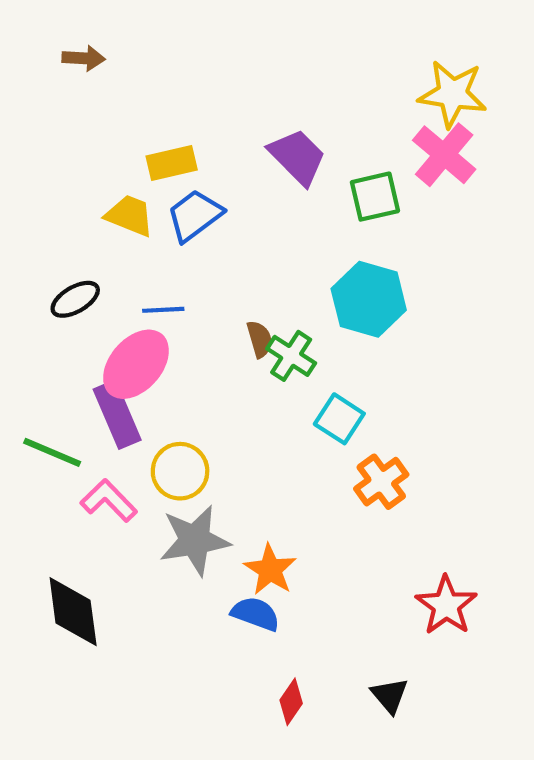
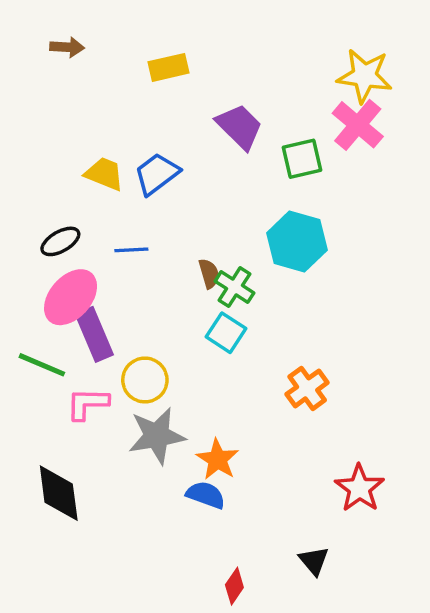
yellow rectangle: (172, 163) -> (169, 67), moved
pink ellipse: (136, 364) -> (71, 297), moved
cyan square: (339, 419) -> (226, 333), moved
pink L-shape: (109, 501) -> (87, 404), turned -45
red diamond: (291, 702) -> (234, 586), moved

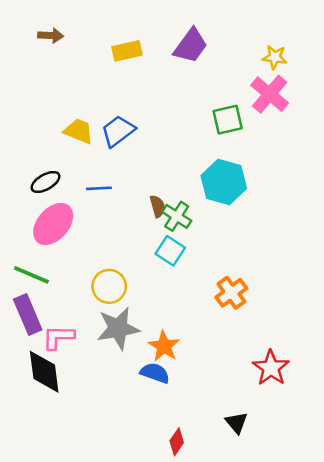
yellow star: (365, 76) -> (275, 57), size x0.6
purple trapezoid: (239, 127) -> (191, 46), moved, turned 81
purple rectangle: (94, 334) -> (28, 314), moved
pink L-shape: (87, 404) -> (58, 337), moved

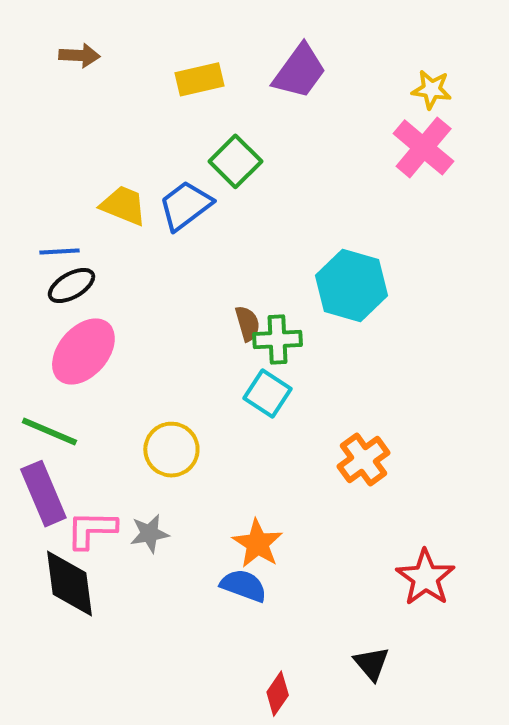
green square: (228, 120) -> (235, 161), moved, turned -32
blue line: (99, 188) -> (59, 251), moved
green cross: (177, 216) -> (278, 339), turned -36
gray star: (118, 328) -> (149, 534), moved, size x0.6

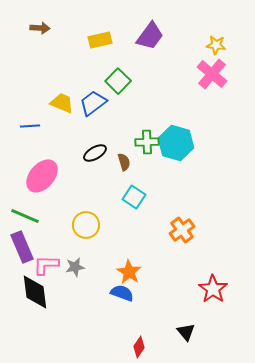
black ellipse: (71, 285) -> (95, 153), moved
green cross: (278, 339) -> (147, 142), moved

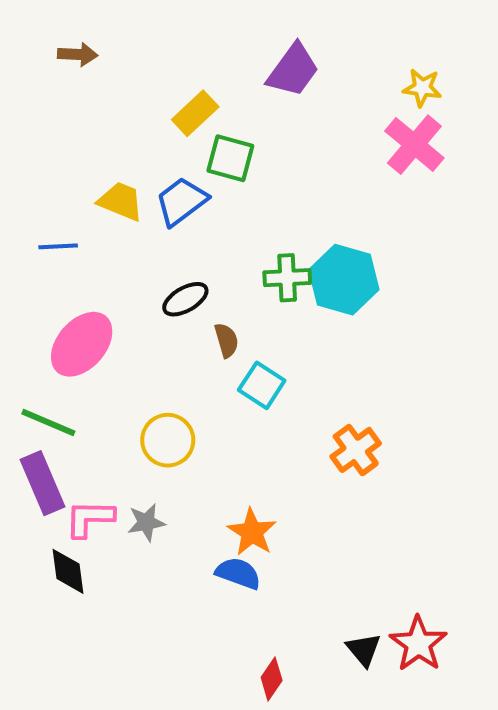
yellow rectangle: (100, 40) -> (195, 113), moved, turned -30
green square: (118, 81) -> (230, 158), turned -30
brown semicircle: (124, 162) -> (226, 340), moved
red star: (213, 289) -> (418, 644), moved
black diamond: (35, 292) -> (68, 571), size x0.7

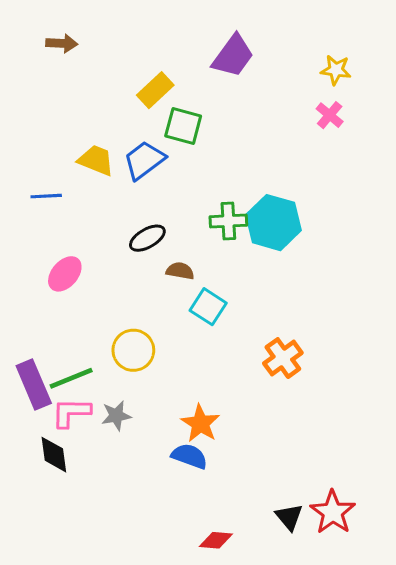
pink cross: (414, 145) -> (330, 115), size x0.6
brown semicircle: (226, 340) -> (180, 271), turned -64
pink ellipse: (82, 344) -> (65, 274), size x0.7
green line: (48, 423) -> (71, 378), moved, turned -45
red diamond: (272, 679) -> (216, 540), turned 60

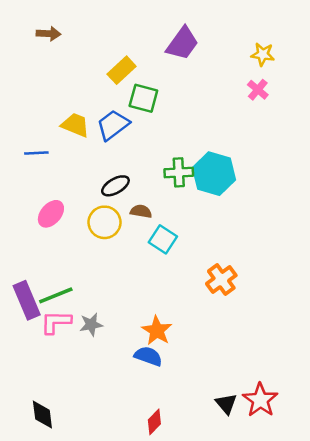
yellow circle: (133, 350) -> (104, 222), moved
black diamond: (54, 455) -> (42, 415), moved
red diamond: (216, 540) -> (154, 422), moved, turned -50

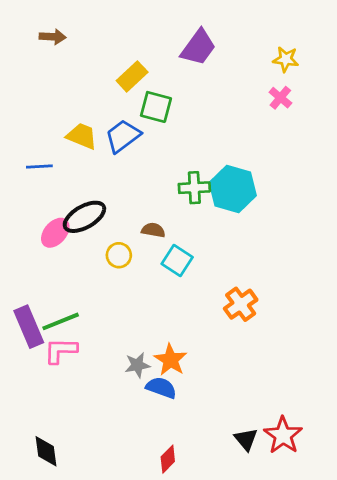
black ellipse: (115, 186) -> (84, 217), moved, size x1.4
yellow circle: (104, 222) -> (119, 255), moved, size x0.7
gray star: (91, 325) -> (137, 365), moved

